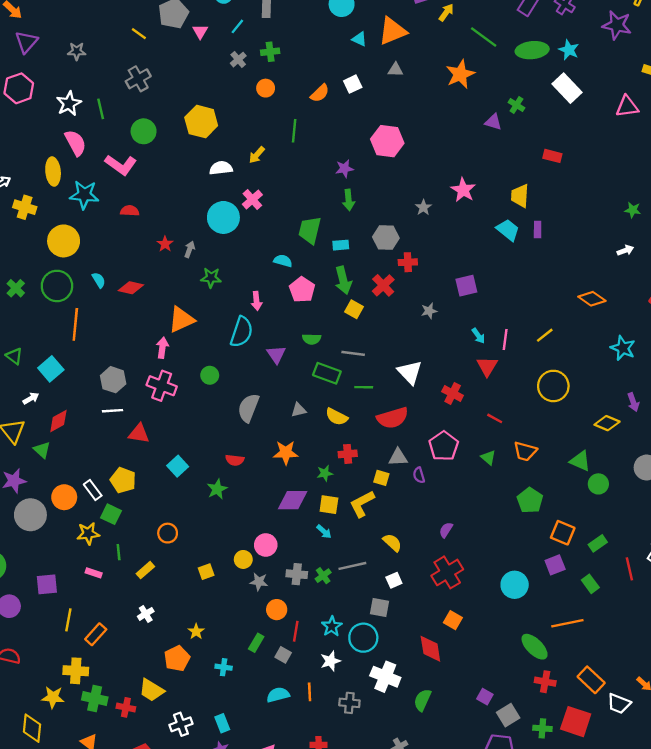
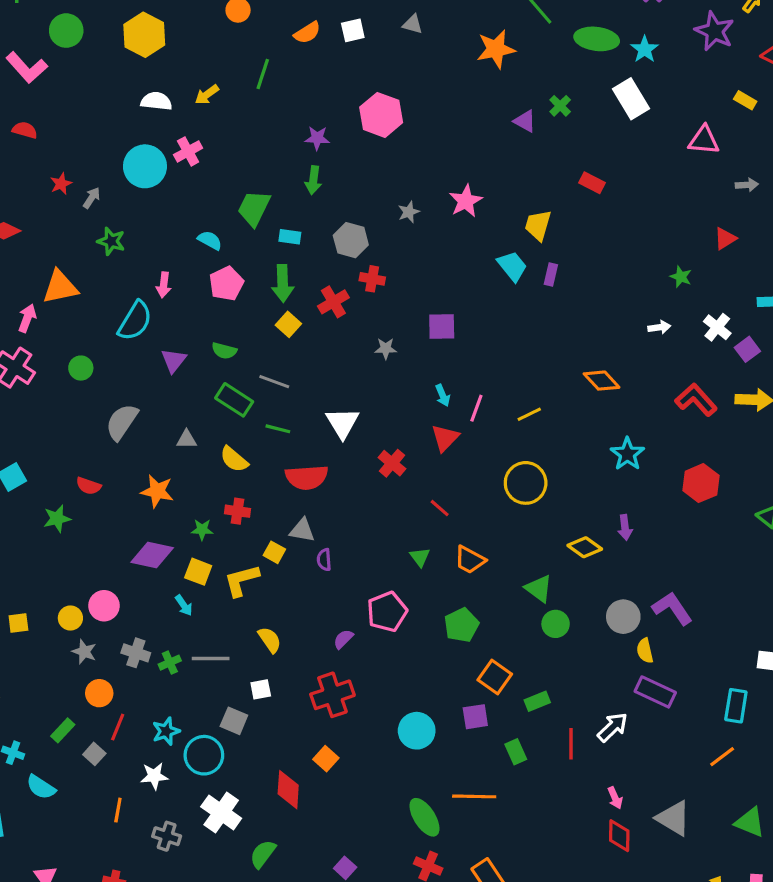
pink pentagon: (444, 446) -> (387, 612), moved
cyan semicircle: (278, 695) -> (41, 787), moved, turned -145

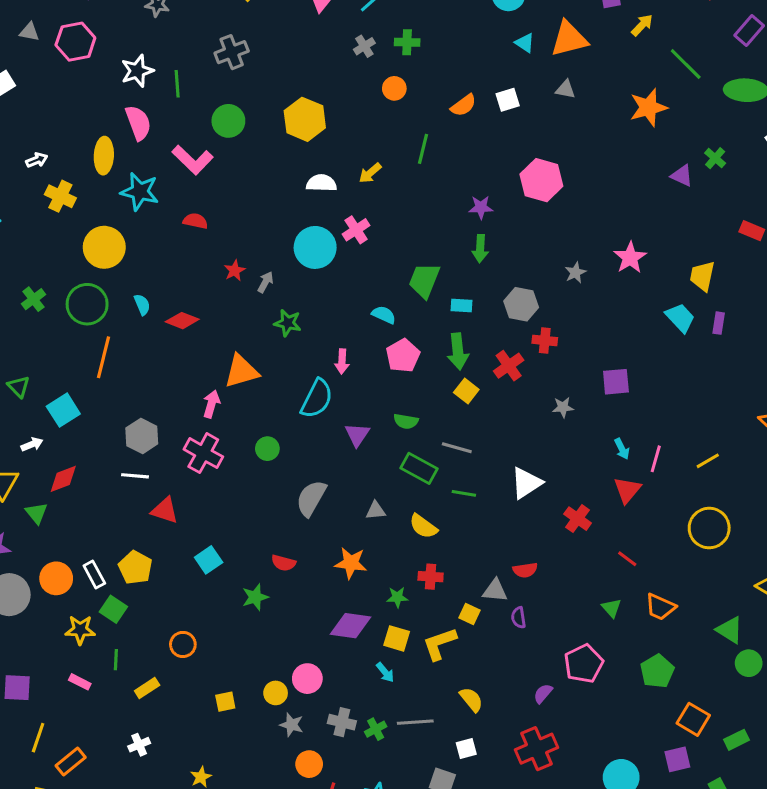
white triangle: (342, 423) -> (526, 483), turned 32
red semicircle: (307, 477) -> (525, 570), moved, size x0.6

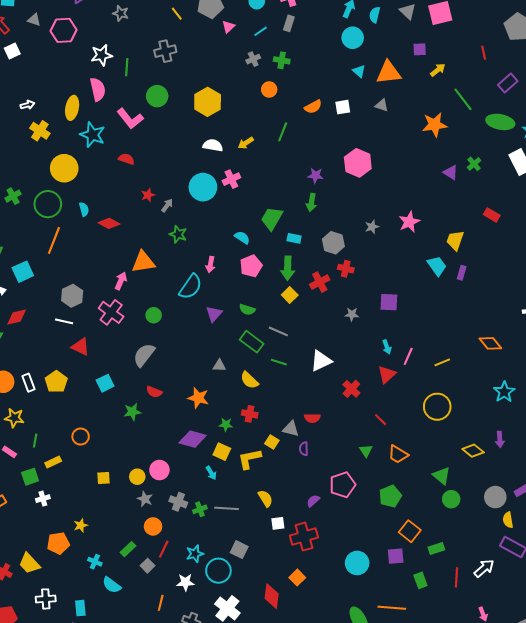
gray semicircle: (311, 498) -> (144, 355), moved
green square: (113, 609) -> (30, 477), moved, turned 30
white square: (466, 749) -> (278, 523), moved

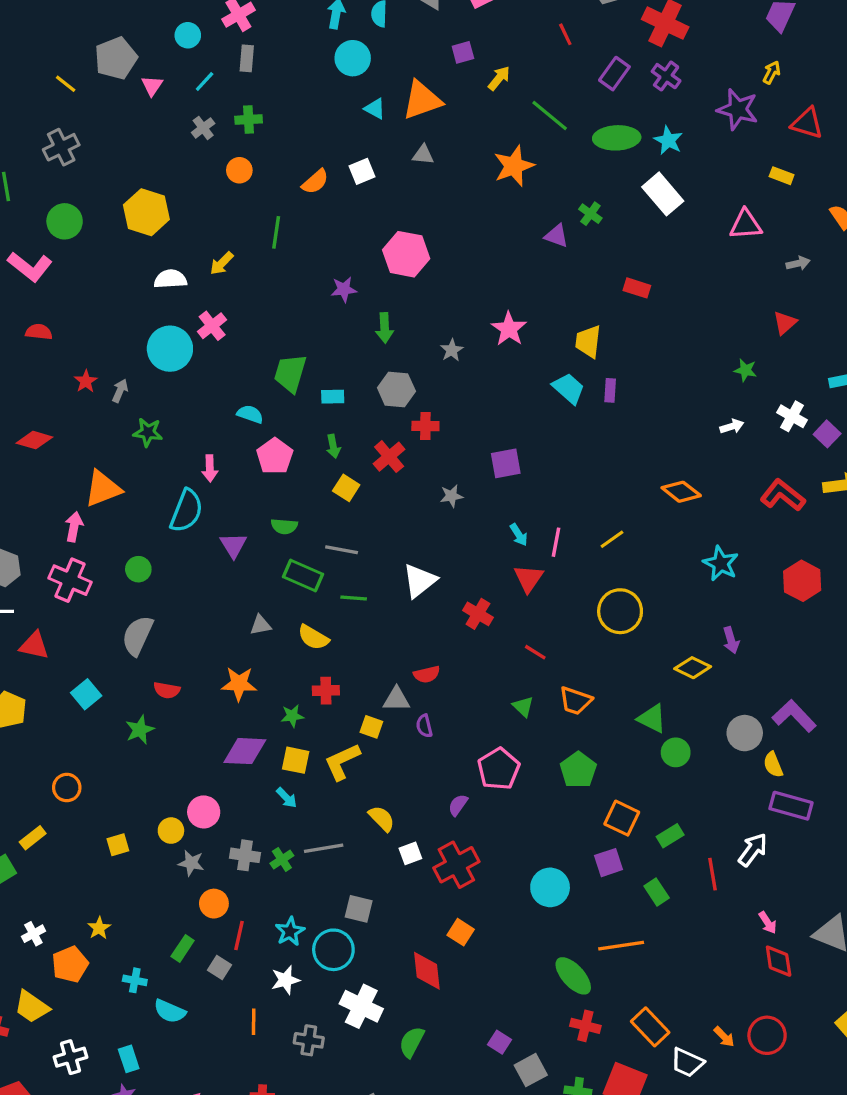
green arrow: (311, 203) -> (385, 328), moved
green arrow: (288, 268) -> (333, 446), size x0.6
white cross: (43, 499) -> (33, 934), moved

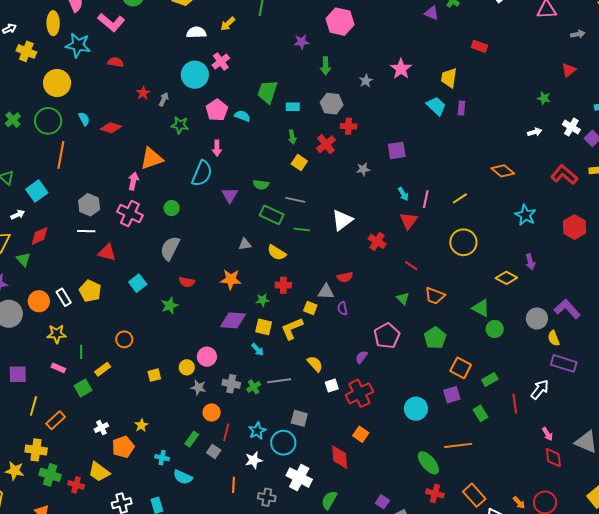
pink pentagon: (275, 456) -> (217, 110), moved

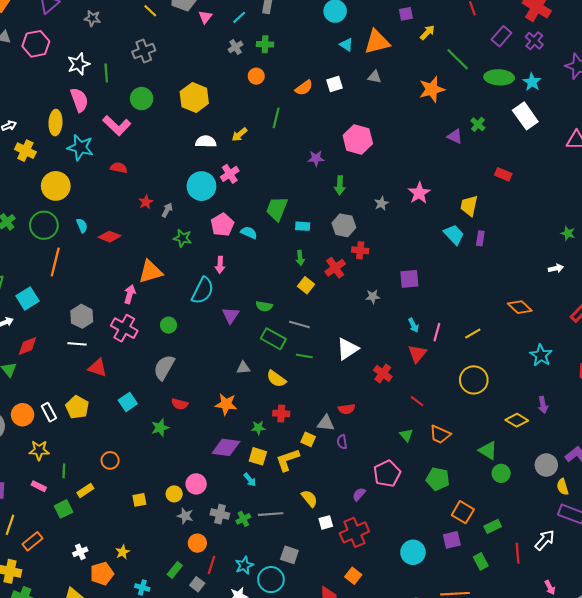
green pentagon: (435, 338) -> (438, 479), turned -30

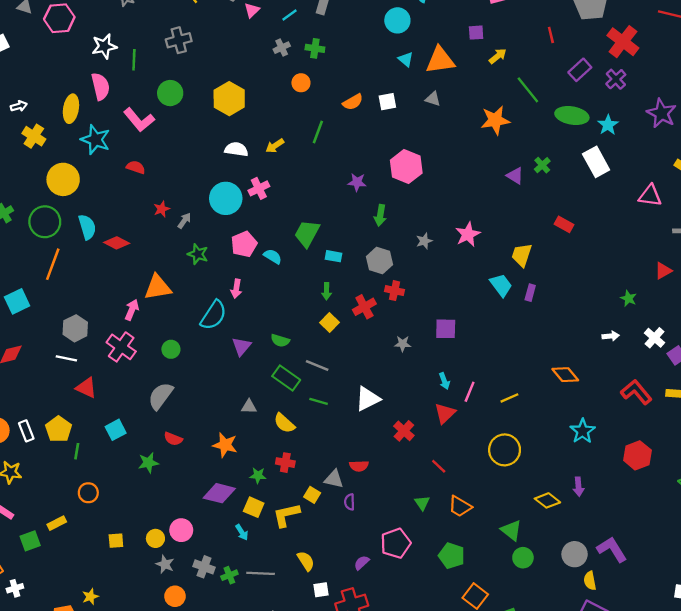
cyan semicircle: (82, 226) -> (87, 227), size x1.5
green line: (64, 471) -> (77, 451), moved
white cross: (80, 552) -> (15, 588), moved

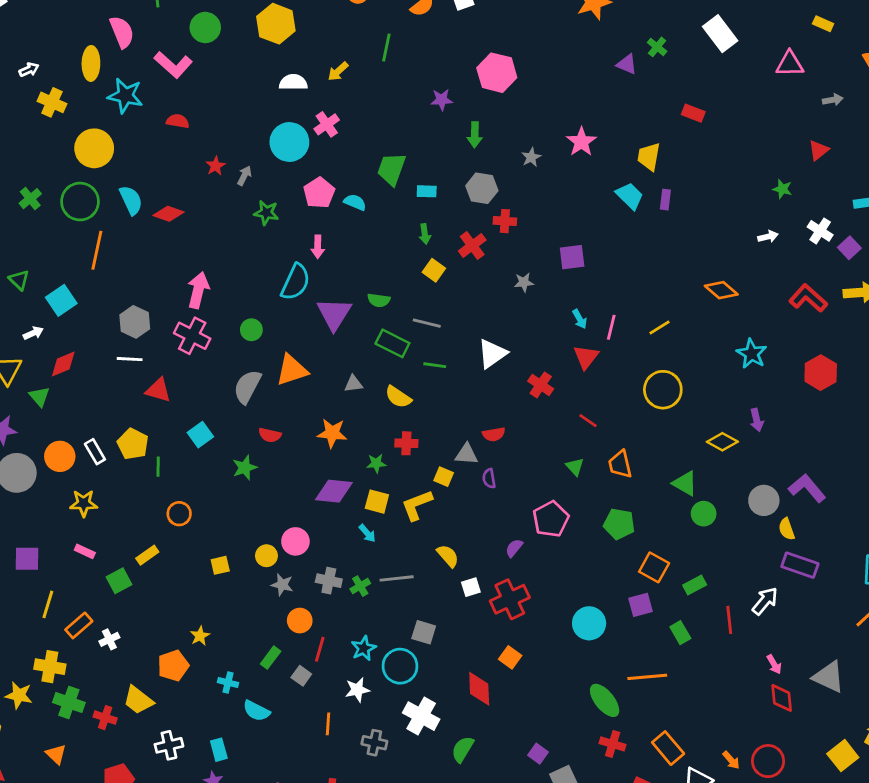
orange triangle: (158, 287) -> (292, 370), moved
pink arrow: (132, 310) -> (198, 290), size x1.4
purple triangle: (242, 346) -> (334, 314), size x1.5
orange trapezoid: (460, 506) -> (620, 464), turned 55

